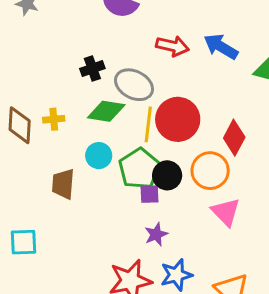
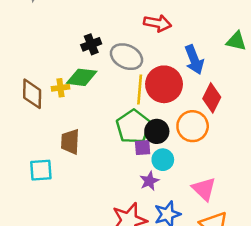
blue arrow: (221, 47) -> (194, 60), moved, turned -140
green diamond: (106, 111) -> (82, 77), moved
cyan circle: (99, 156) -> (163, 160), moved
pink triangle: (226, 212) -> (204, 189), moved
cyan square: (23, 242) -> (41, 170), moved

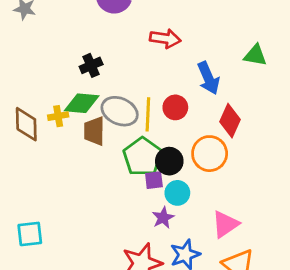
gray ellipse: (126, 57) -> (120, 111), moved
red circle: (164, 84) -> (175, 107), size x0.6
brown trapezoid: (70, 142) -> (94, 131), moved
cyan square: (41, 170) -> (30, 234), moved
pink triangle: (204, 189) -> (225, 224), turned 44

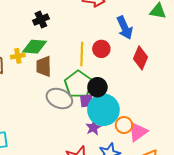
gray ellipse: (120, 111) -> (59, 99), moved
orange circle: (210, 154) -> (124, 125), moved, size x0.7
cyan circle: (177, 193) -> (103, 110), size x1.8

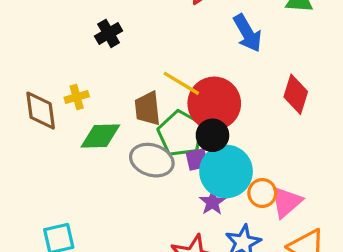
green diamond: (35, 47) -> (100, 136), moved
red circle: (101, 49) -> (214, 103), moved, size x1.8
yellow line: (82, 54) -> (181, 83), turned -55
red diamond: (140, 58) -> (296, 94), moved
brown trapezoid: (44, 66) -> (148, 108), moved

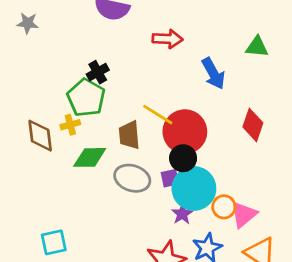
green pentagon: (181, 134) -> (86, 98), moved

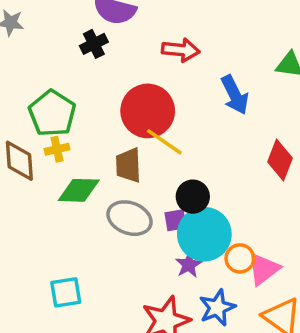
black cross: (98, 72) -> (94, 44), moved
green pentagon: (86, 98) -> (52, 113), moved
red circle: (185, 132) -> (148, 111), moved
cyan square: (54, 242) -> (66, 292), moved

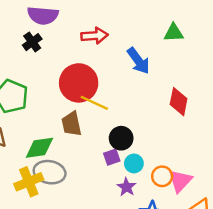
yellow cross: (57, 149) -> (29, 182), moved, size x1.6
gray ellipse: (130, 218) -> (50, 172), moved
cyan circle: (204, 234) -> (134, 163), size x0.5

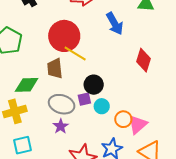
gray ellipse: (50, 172) -> (62, 104), moved
purple star: (127, 187) -> (61, 126), moved

